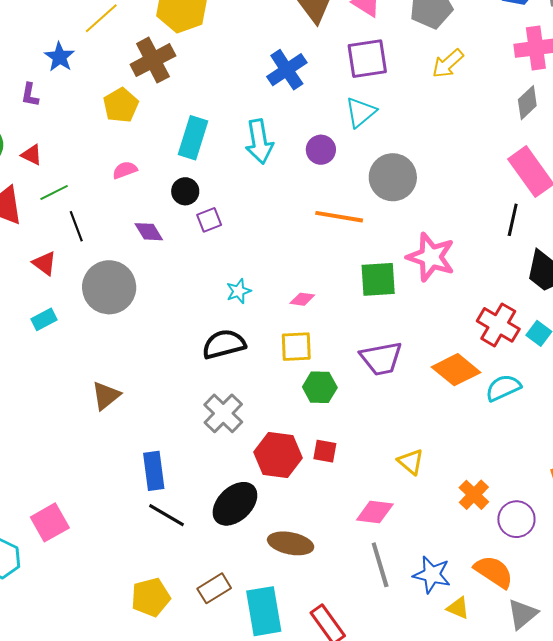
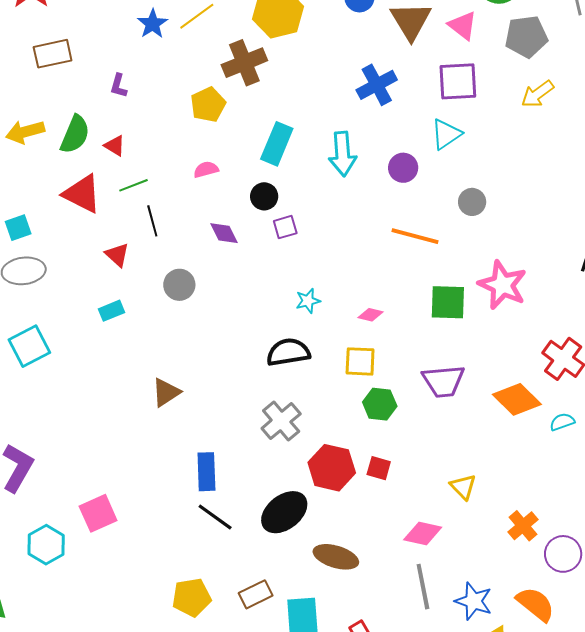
blue star: (60, 57) -> (153, 24), moved
gray circle: (393, 177) -> (472, 202), size x0.6
gray circle: (109, 287) -> (179, 285), size x0.6
cyan semicircle: (503, 388) -> (562, 422), size x0.7

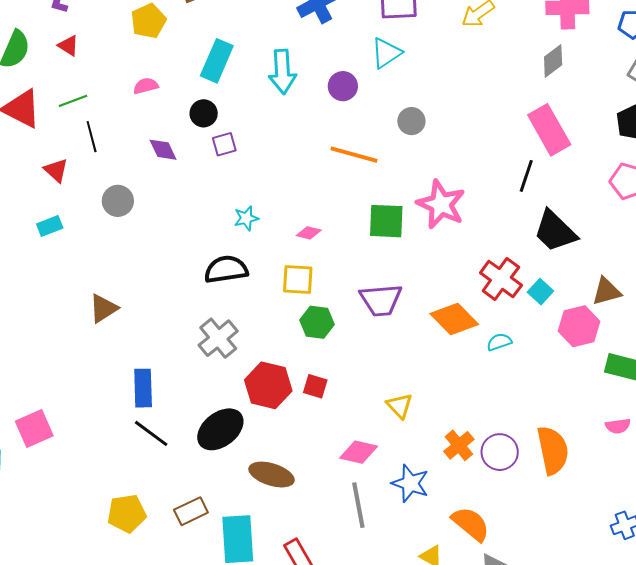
red triangle: (115, 146) -> (68, 46), moved
purple circle: (563, 554) -> (500, 452), moved
blue star: (474, 601) -> (410, 483), moved

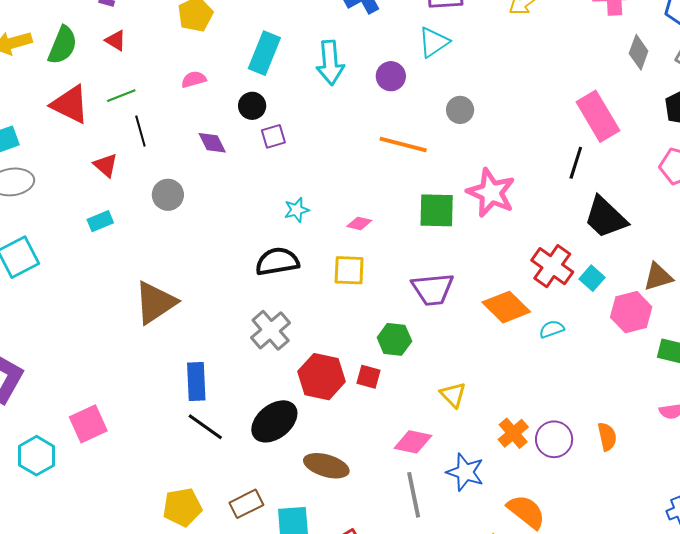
gray diamond: (553, 61) -> (639, 52), moved, turned -32
brown triangle: (103, 308) -> (155, 302), size x1.5
green hexagon: (317, 322) -> (394, 339), moved
orange semicircle: (553, 450) -> (607, 437), size x0.6

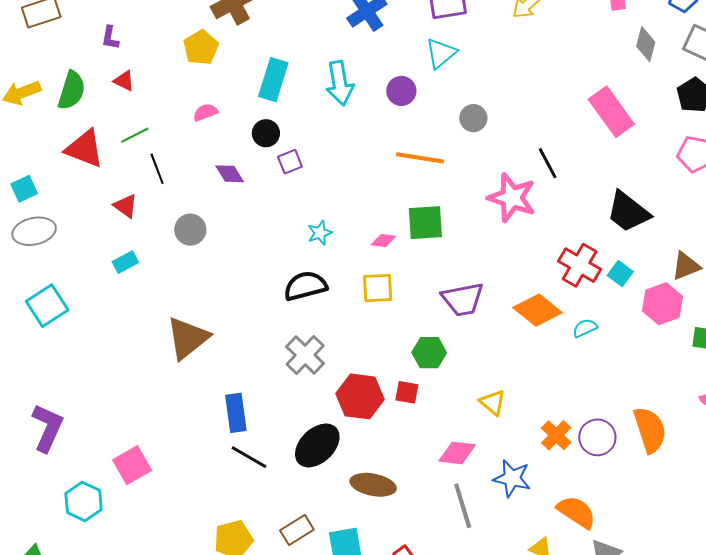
black line: (576, 163) -> (548, 163), moved, turned -40
green square: (437, 210) -> (425, 223), moved
orange semicircle: (607, 437) -> (650, 430), size x1.6

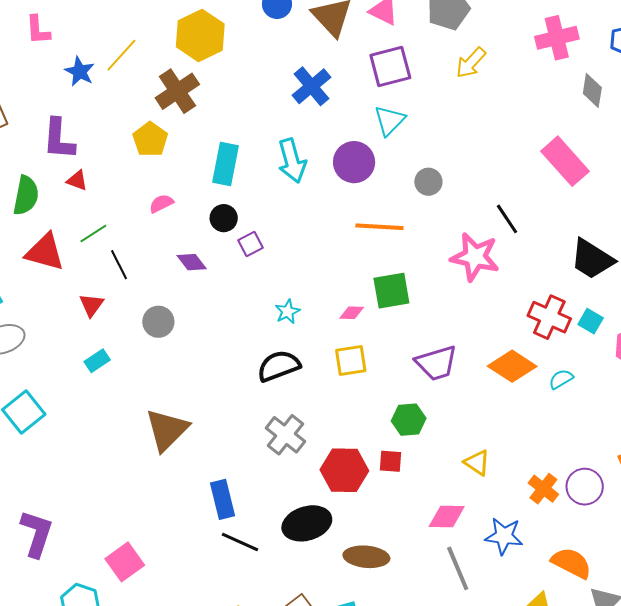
purple L-shape: (110, 38) -> (59, 139), size x1.8
purple circle: (401, 91) -> (354, 162), size x1.4
red triangle: (126, 206) -> (92, 305), turned 36
black ellipse: (317, 445) -> (307, 523), turned 33

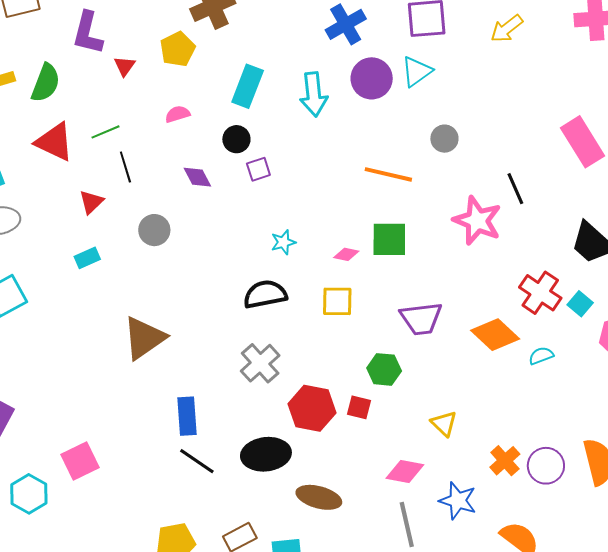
purple circle: (354, 162) -> (372, 78), moved
red triangle: (77, 181) -> (125, 66), moved, turned 35

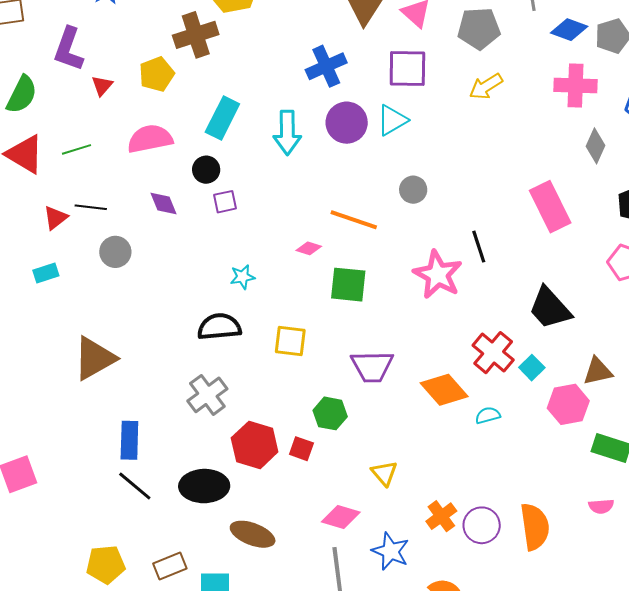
pink semicircle: (178, 114) -> (150, 139), size x1.8
black line: (125, 167) -> (91, 207), moved, turned -72
pink diamond: (346, 254) -> (309, 248), moved

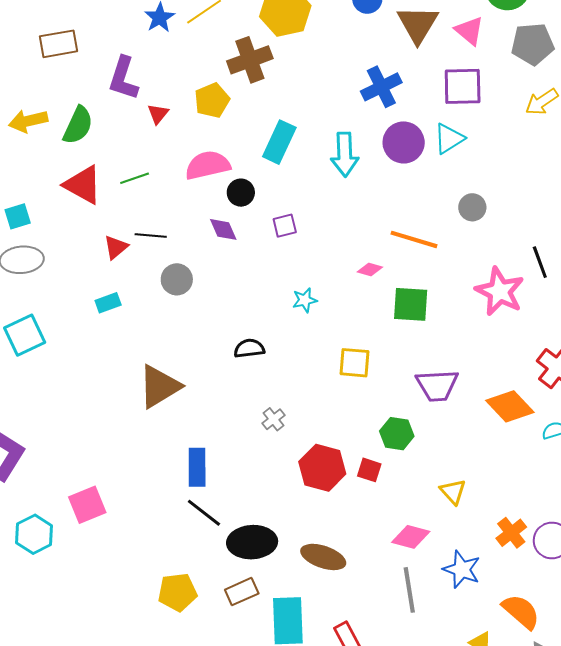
black circle: (206, 170) -> (241, 193), moved
black semicircle: (219, 327) -> (249, 348), moved, size x0.7
gray cross: (207, 395) -> (273, 419), size x0.6
black ellipse: (204, 486) -> (252, 542), moved

